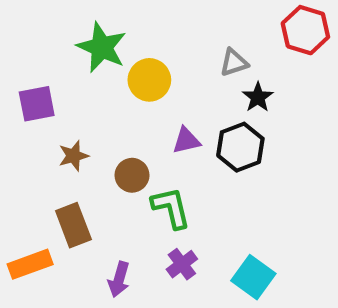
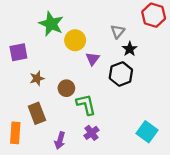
gray triangle: (234, 63) -> (118, 32), turned -32
purple triangle: (186, 141) -> (93, 59), moved, turned -40
orange rectangle: (30, 264) -> (15, 133), turned -66
cyan square: (253, 277) -> (147, 132), moved

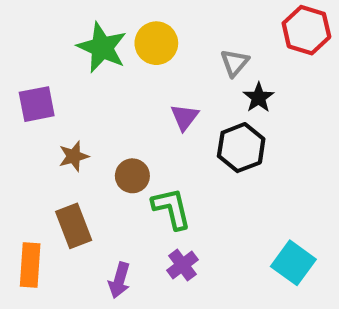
yellow circle: (75, 40) -> (156, 43), moved

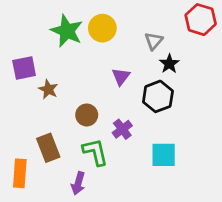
brown star: (74, 156) -> (48, 89), moved, turned -30
green L-shape: (172, 208) -> (95, 152), moved
cyan square: (293, 263) -> (164, 155), moved, turned -36
purple cross: (182, 265) -> (122, 129), moved

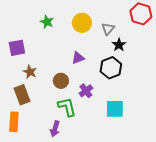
yellow circle: (102, 28) -> (82, 23), moved
green star: (67, 31) -> (47, 22), size x0.6
purple triangle: (121, 77) -> (78, 58), moved, turned 32
brown star: (48, 89) -> (30, 72), moved
brown rectangle: (48, 148) -> (22, 95), moved

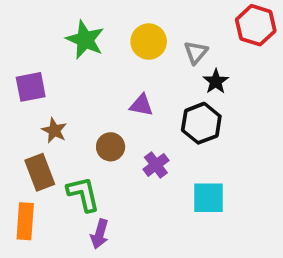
green star: (47, 22) -> (85, 40), size x1.5
purple triangle: (78, 58) -> (141, 105), turned 32
green L-shape: (67, 107) -> (83, 194), moved

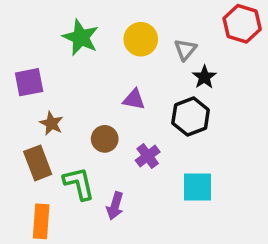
orange rectangle: (25, 221) -> (41, 221), moved
purple arrow: (100, 234) -> (115, 206), moved

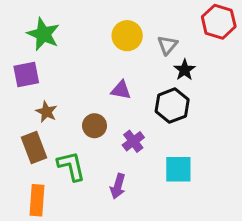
green star: (81, 37) -> (43, 34), moved
purple arrow: (115, 206) -> (118, 186), moved

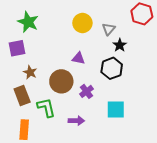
brown circle: (95, 126) -> (61, 81), size x1.5
purple arrow: (118, 186) -> (76, 121), turned -105

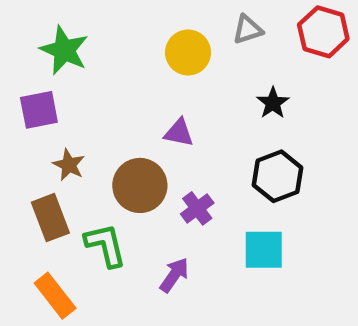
gray triangle: (109, 29) -> (248, 30), moved, turned 32
black hexagon: (112, 68) -> (277, 176), moved
purple arrow: (76, 121) -> (174, 275), turned -56
orange rectangle: (24, 130) -> (55, 296), turned -42

